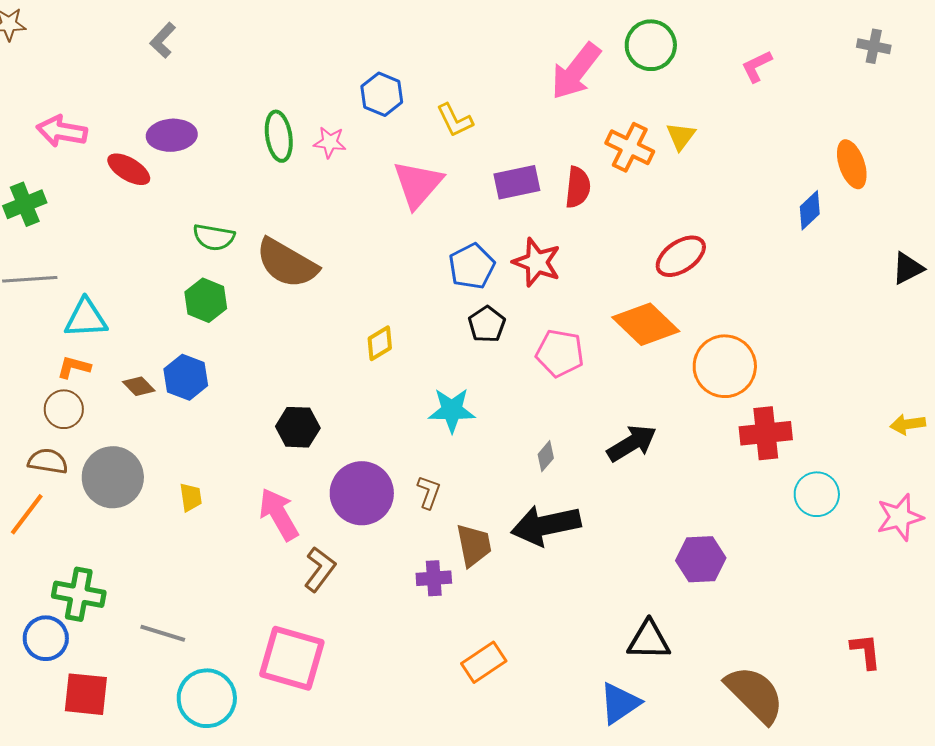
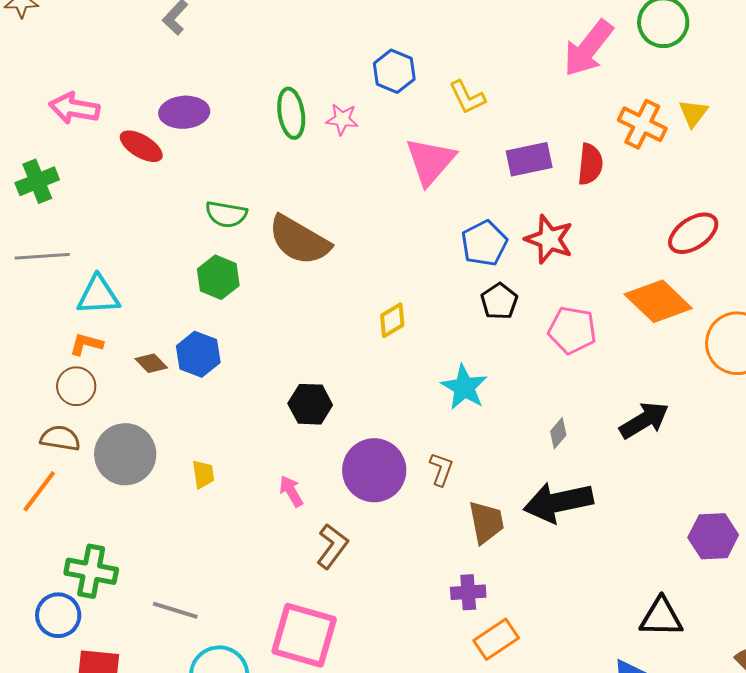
cyan star: (452, 410) -> (464, 387), turned 30
pink arrow: (279, 514) -> (291, 491), size x0.6
purple cross: (434, 578) -> (468, 592), moved

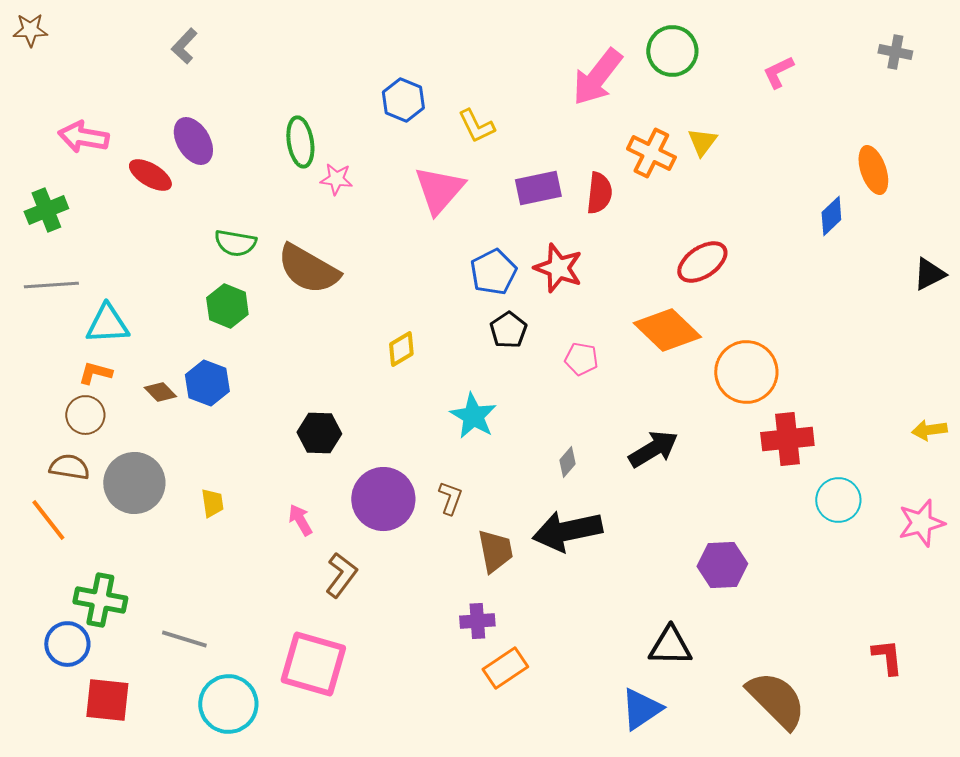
purple ellipse: (184, 112) -> (193, 141), turned 63
pink star: (342, 119) -> (336, 179), moved
pink pentagon: (572, 330) -> (581, 359), size x0.7
orange line: (39, 491) -> (48, 520), turned -75

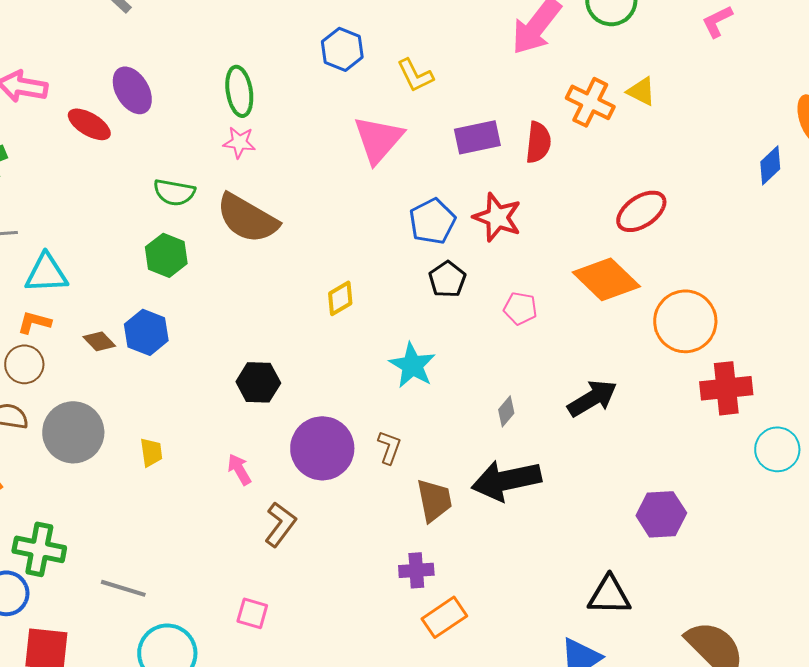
yellow triangle: (702, 142) -> (641, 91), turned -40
pink star: (336, 179) -> (239, 142), moved
pink square: (313, 664) -> (252, 613), size x0.5

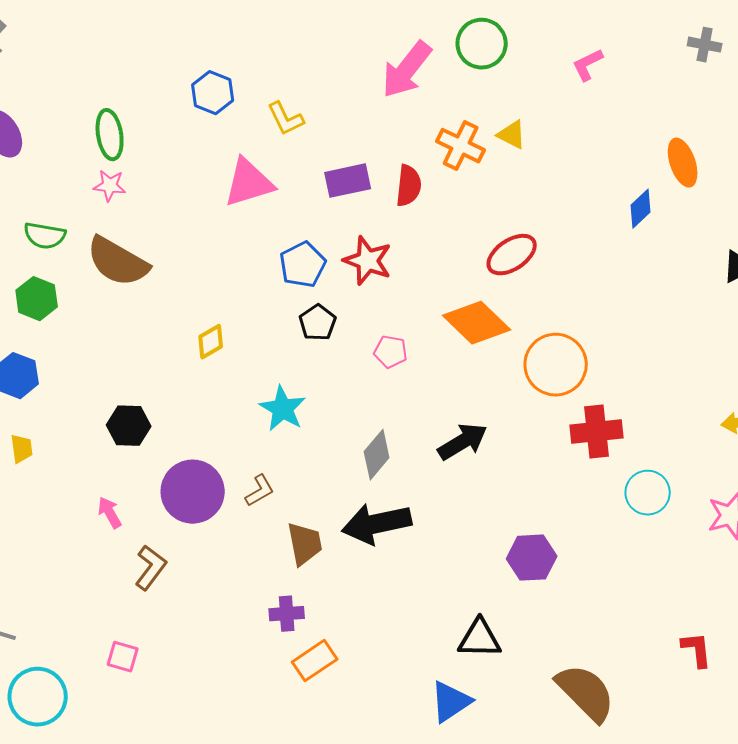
pink triangle: (378, 139) -> (249, 183), turned 32
gray diamond: (506, 411) -> (377, 455), size x1.6
brown L-shape: (389, 447) -> (260, 491), turned 40
yellow trapezoid: (151, 452) -> (22, 449), moved

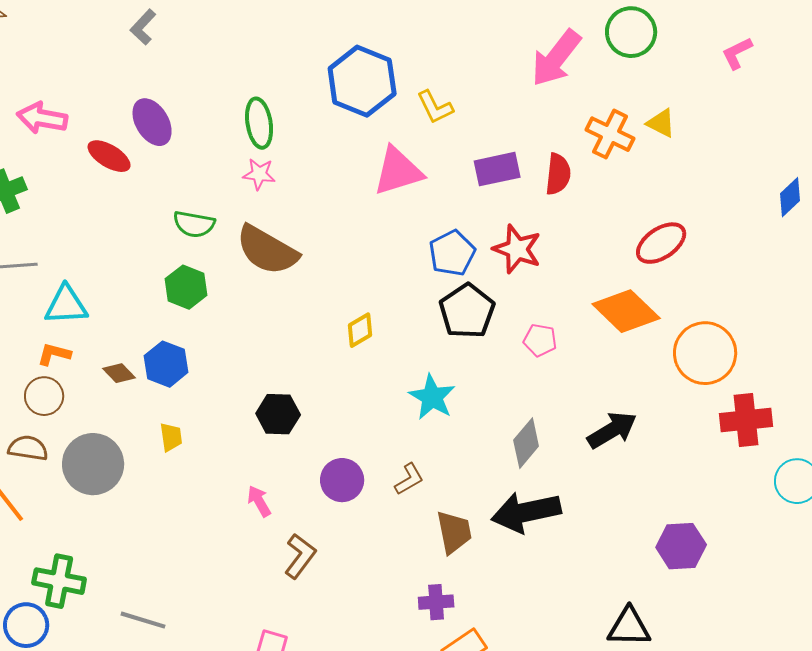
blue hexagon: (213, 93) -> (362, 81), size x1.6
black pentagon: (318, 323) -> (467, 311), size x1.5
purple circle: (193, 492) -> (342, 480), size x0.7

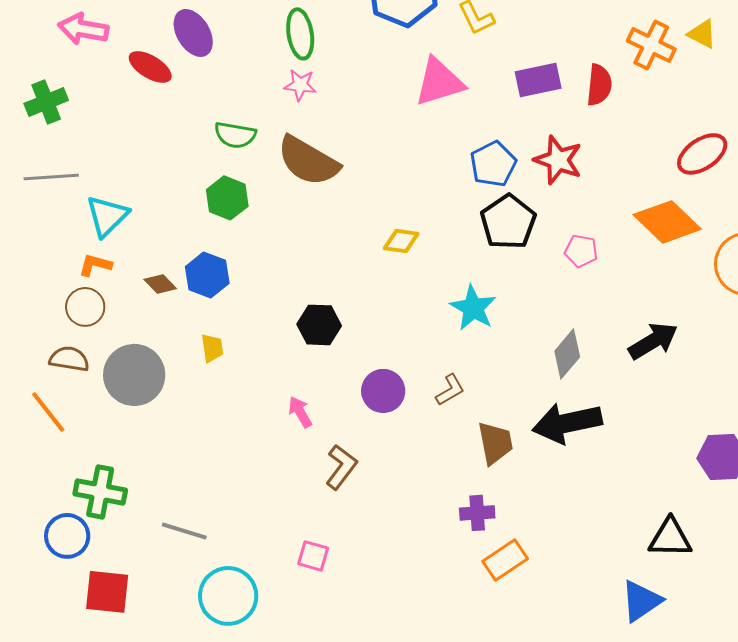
cyan triangle: (66, 305) -> (107, 216), turned -42
yellow diamond: (360, 330) -> (401, 241), turned 39

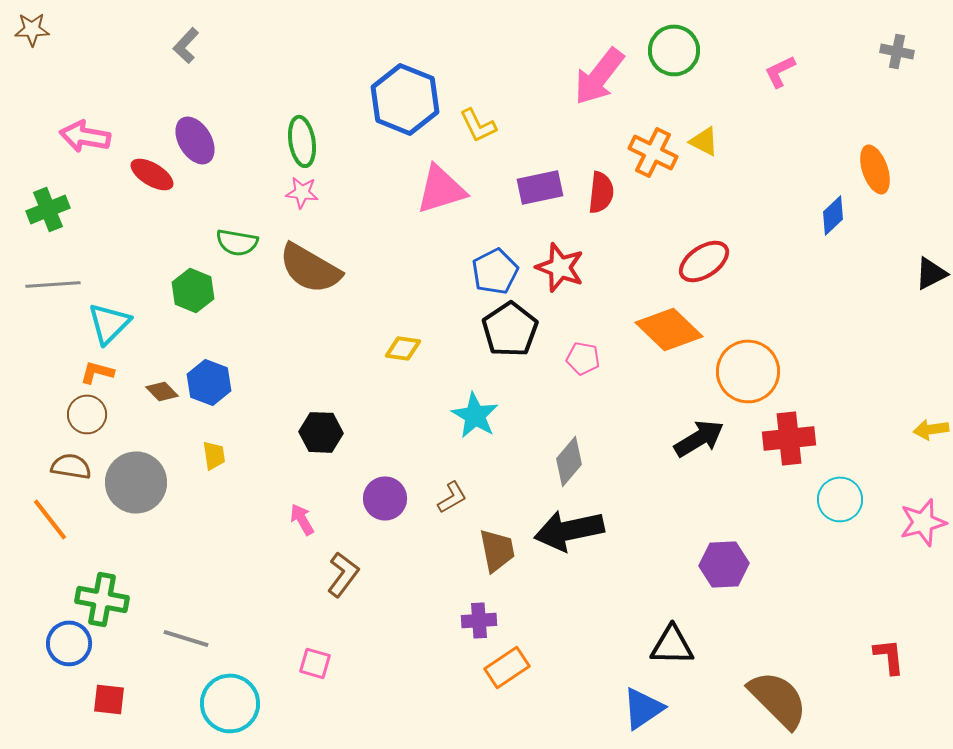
green hexagon: (227, 198) -> (193, 290), moved
black arrow: (653, 341) -> (699, 438), moved
red square: (107, 592) -> (109, 699), size x0.7

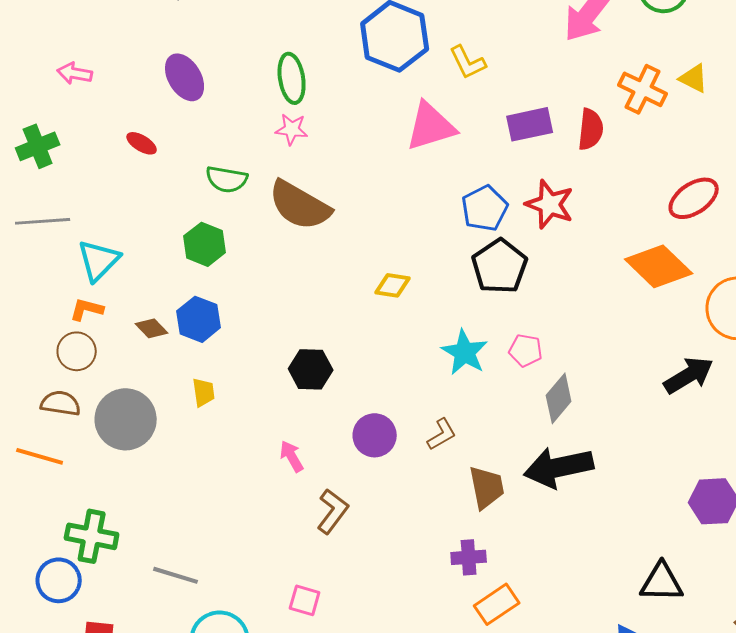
pink arrow: (85, 136) -> (75, 73), size x0.7
red ellipse: (152, 174) -> (142, 143), moved, size x0.7
green hexagon: (193, 290) -> (205, 244), moved
pink pentagon: (583, 358) -> (526, 350), moved
orange line: (50, 519) -> (40, 456), turned -36

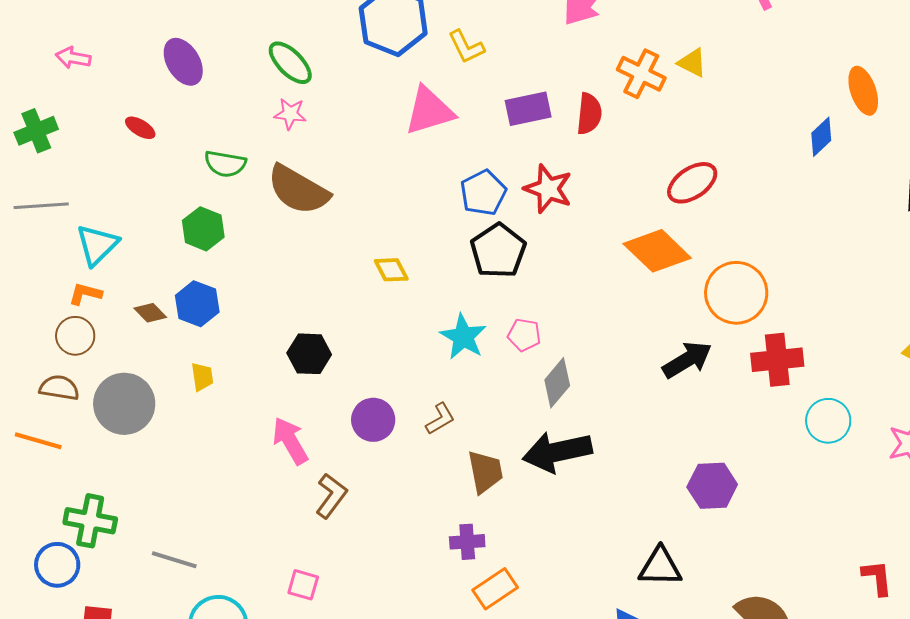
green ellipse: (292, 78) -> (290, 63), turned -36
yellow diamond: (393, 285) -> (391, 270), turned 54
pink arrow: (292, 456) -> (290, 441), size x1.5

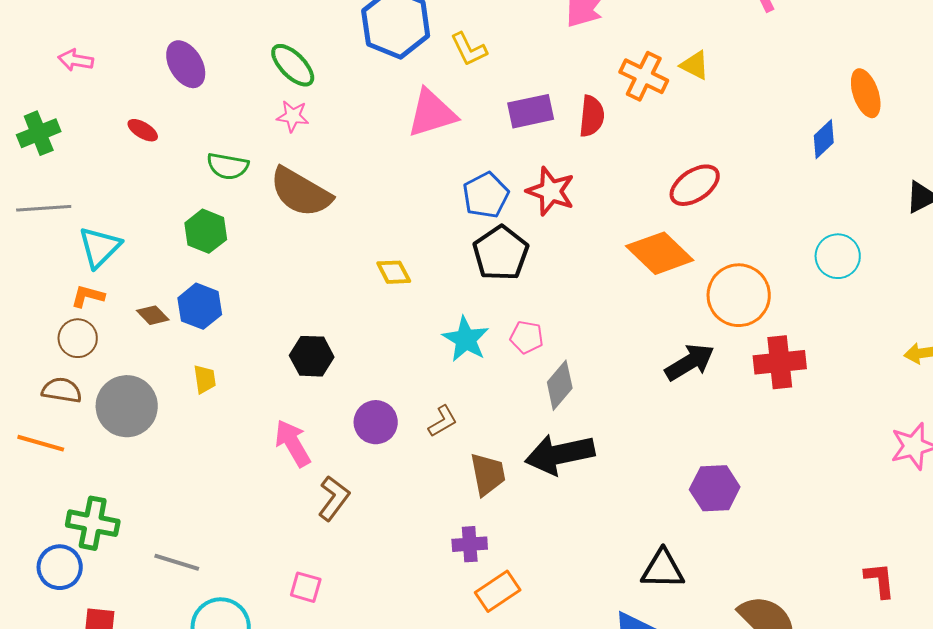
cyan circle: (828, 421) -> (838, 256), moved

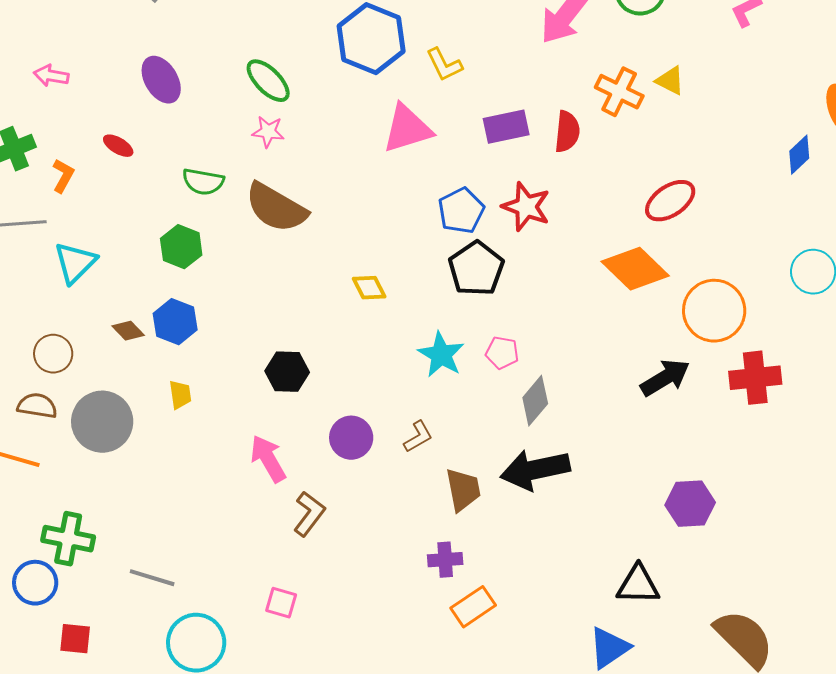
orange L-shape: (88, 296) -> (63, 176), moved, turned 104

